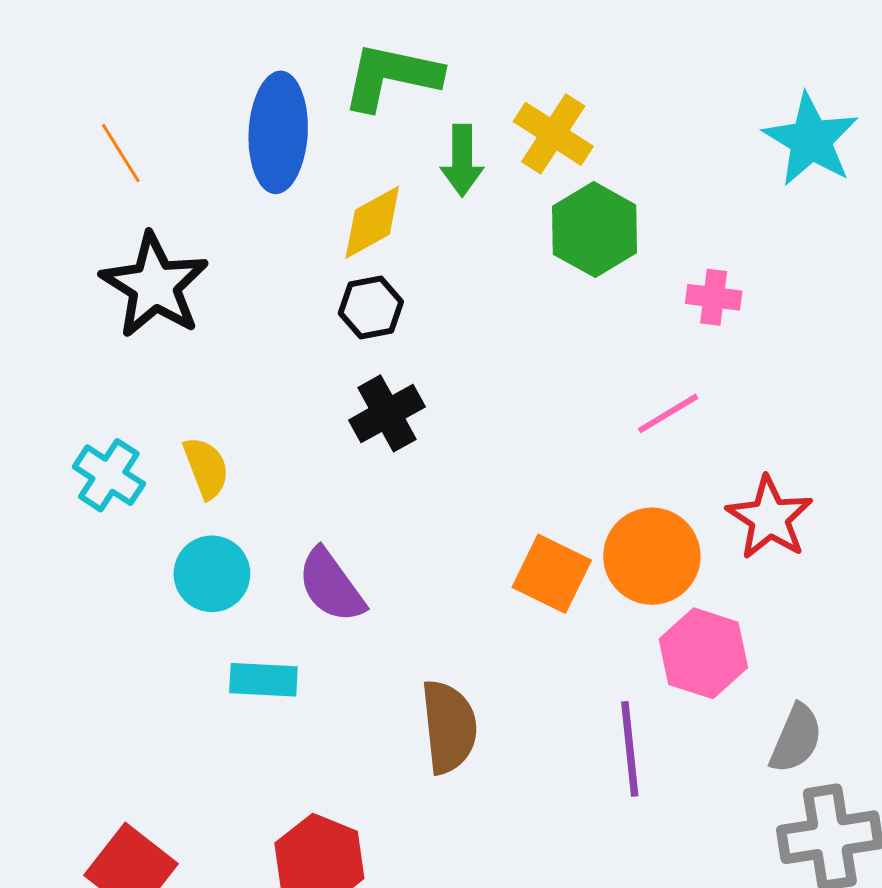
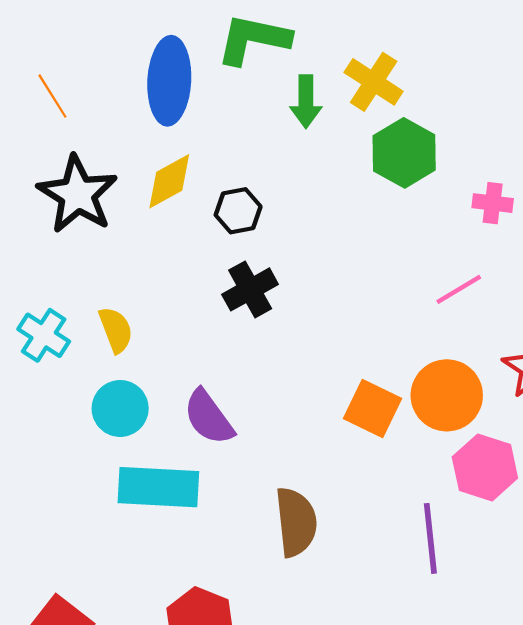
yellow diamond: (372, 222) -> (169, 181), moved
cyan rectangle: (263, 680) -> (158, 487), size x1.6

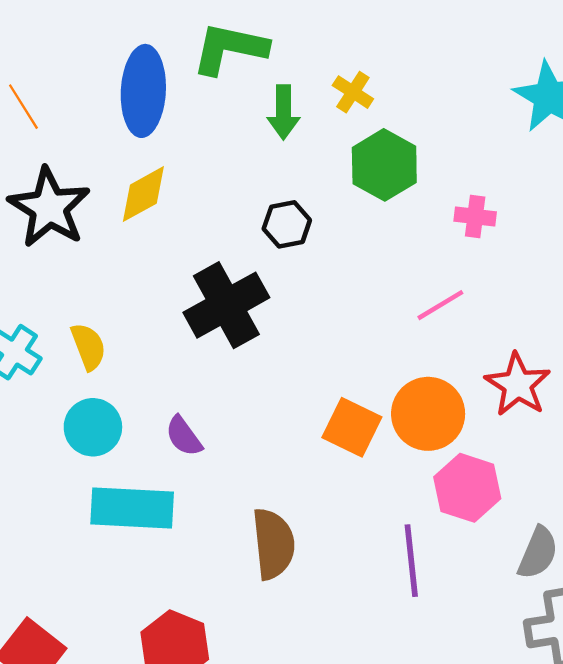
yellow cross: (374, 82) -> (353, 92), size x0.7
black hexagon: (238, 211) -> (287, 224), moved
black cross: (250, 289) -> (226, 305), size x1.5
purple semicircle: (209, 417) -> (184, 436), size x0.7

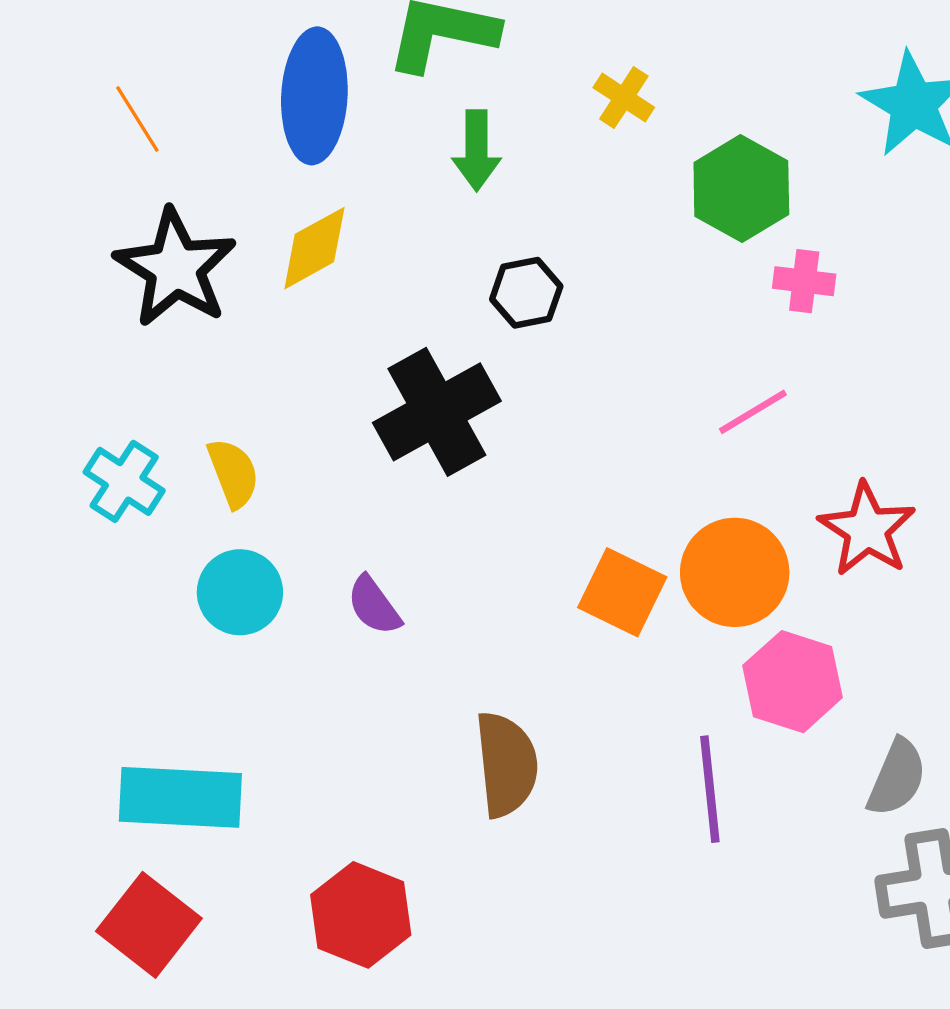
green arrow: (283, 112) -> (477, 150), moved
green hexagon: (384, 165) -> (741, 189), moved
cyan rectangle: (132, 508) -> (180, 797), moved

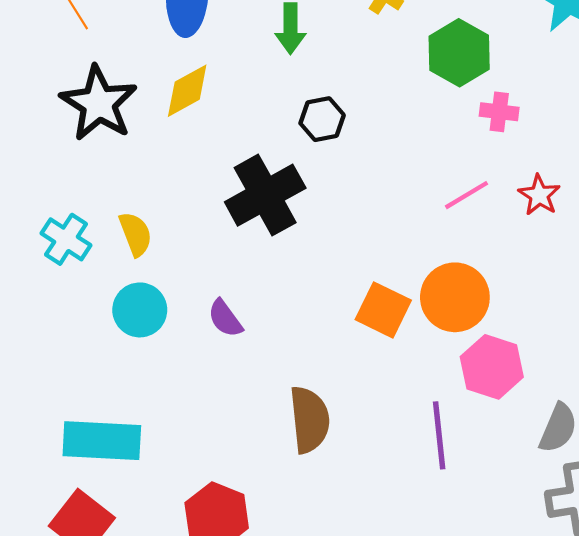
red star: (867, 529) -> (539, 195), moved, size x0.7

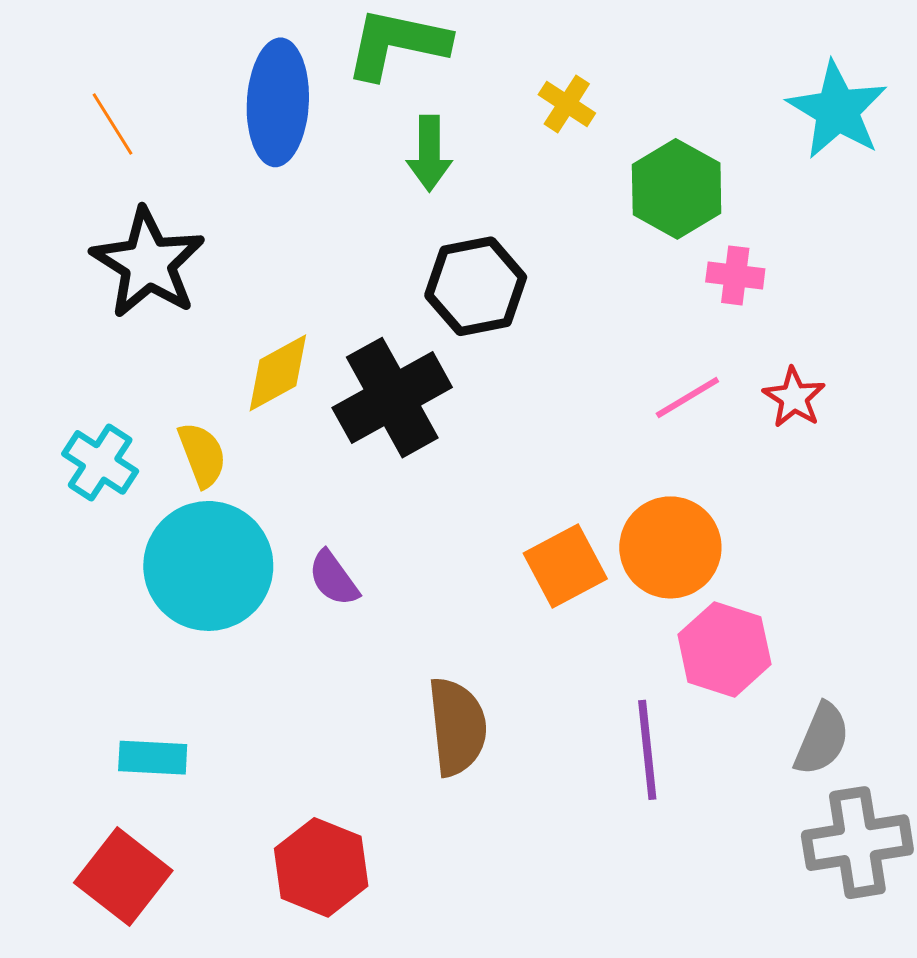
yellow diamond: (187, 91) -> (278, 373), moved
black hexagon: (322, 119) -> (476, 286), size x1.5
cyan circle: (140, 310) -> (208, 566), size x1.6
orange square: (383, 310) -> (565, 566), turned 36
cyan rectangle: (102, 441) -> (153, 758), size x0.6

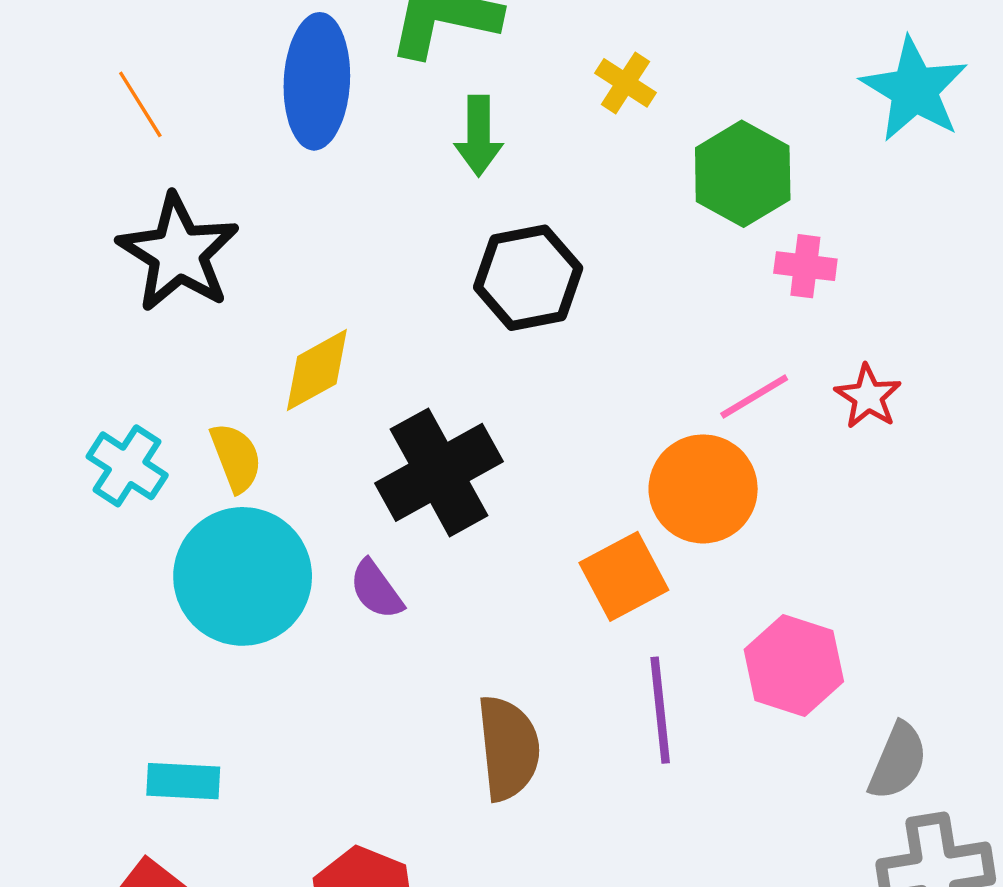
black cross: (392, 398) -> (439, 472), moved
orange circle: (670, 547) -> (703, 489), moved
purple line: (647, 750) -> (660, 710), moved

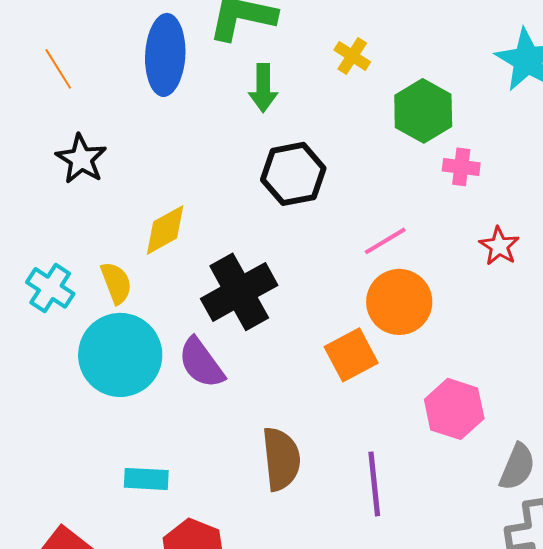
black star: (178, 253) -> (81, 159), size x0.7
pink line: (754, 397) -> (385, 241), moved
purple semicircle: (376, 590) -> (201, 363), size x1.4
purple line: (660, 710) -> (374, 484), moved
cyan rectangle: (183, 781) -> (146, 479), moved

